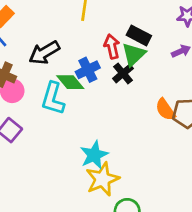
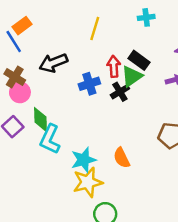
green diamond: (70, 82) -> (40, 120), moved, turned 30
cyan L-shape: (53, 99) -> (50, 139), moved
orange semicircle: (165, 110) -> (122, 158), moved

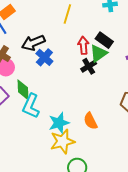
blue cross: (89, 84) -> (44, 57), moved, turned -30

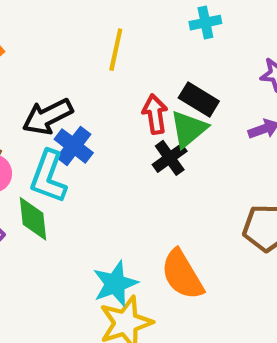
cyan L-shape: (31, 106) -> (48, 177), moved
orange semicircle: (90, 121) -> (182, 275), size x1.4

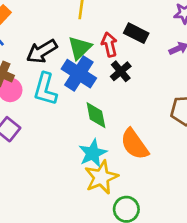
green triangle: (189, 129) -> (80, 48), moved
blue cross: (74, 146) -> (79, 74), moved, size x1.4
green diamond: (33, 219) -> (96, 115), moved

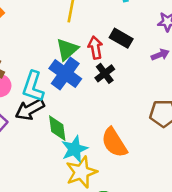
black arrow: (42, 51) -> (30, 109), moved
green diamond: (96, 115) -> (57, 128), moved

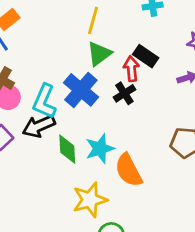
red arrow: (95, 48) -> (131, 69), moved
green triangle: (67, 49) -> (99, 54), moved
cyan star: (74, 149) -> (100, 149), moved

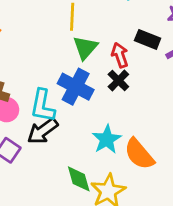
black rectangle: (146, 56) -> (148, 39), moved
green diamond: (67, 149) -> (79, 179), moved

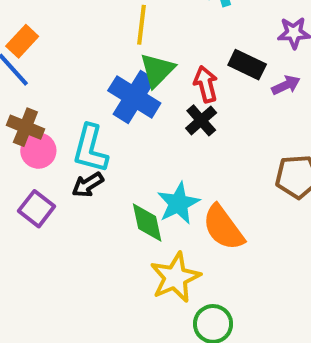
blue cross: (76, 87) -> (134, 97), moved
black arrow: (43, 131) -> (88, 185), size x0.7
green diamond: (79, 179) -> (147, 222), moved

